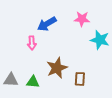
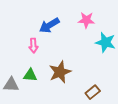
brown rectangle: (80, 79) -> (93, 92), moved, turned 48
green triangle: (33, 82) -> (30, 75), moved

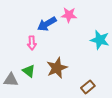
pink star: (86, 20) -> (69, 15), moved
green triangle: (30, 75) -> (29, 71), turned 32

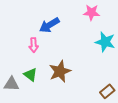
pink star: (69, 15) -> (91, 12), moved
brown rectangle: (88, 87) -> (107, 91), moved

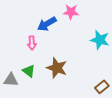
pink star: (91, 12) -> (71, 12), moved
brown star: (60, 71) -> (57, 68), turned -30

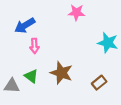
blue arrow: (47, 24) -> (25, 25), moved
brown rectangle: (102, 87) -> (99, 83), moved

